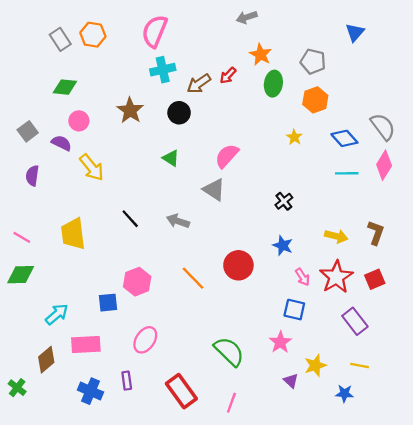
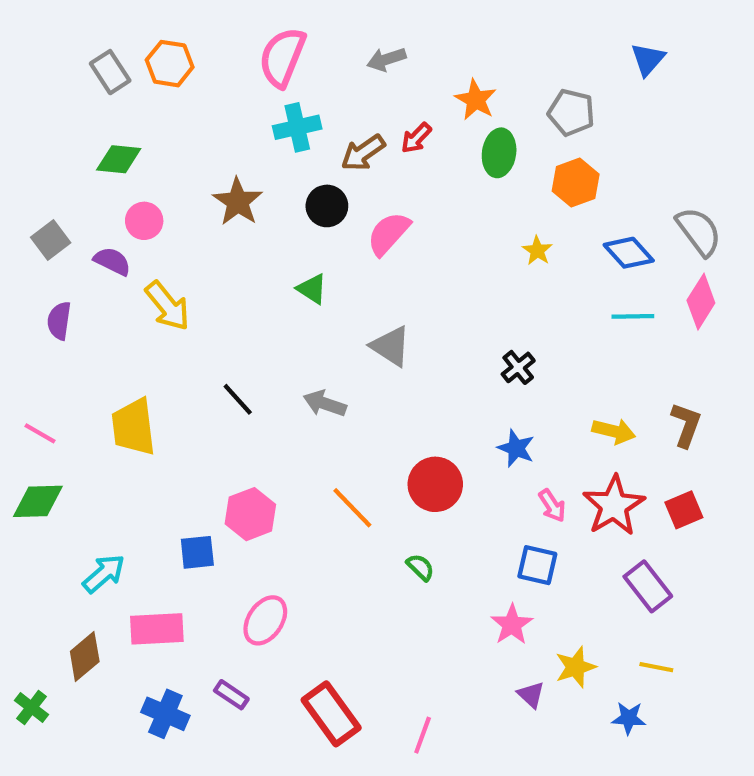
gray arrow: (247, 17) -> (386, 59), moved
pink semicircle: (227, 156) -> (389, 234), moved
green semicircle: (229, 351) -> (420, 567), moved, size x0.5
purple rectangle: (127, 381) -> (231, 695), turned -48

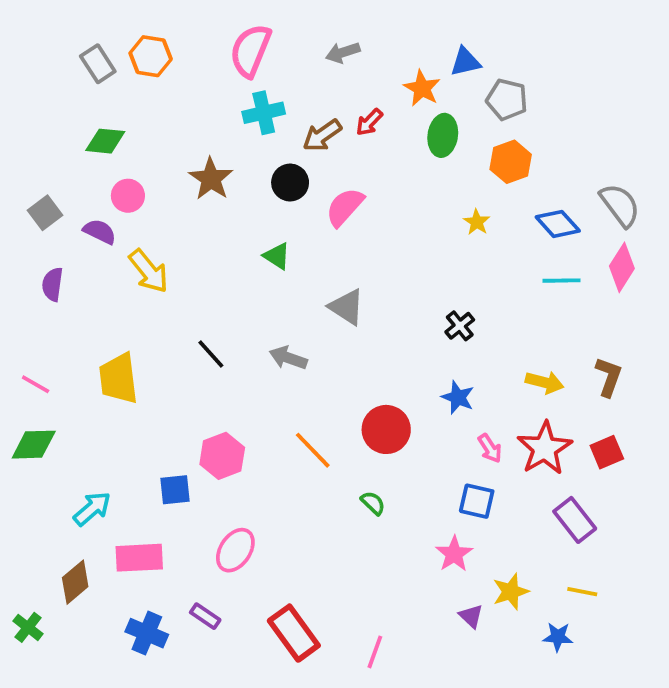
blue triangle: (648, 59) -> (465, 62), moved, turned 36

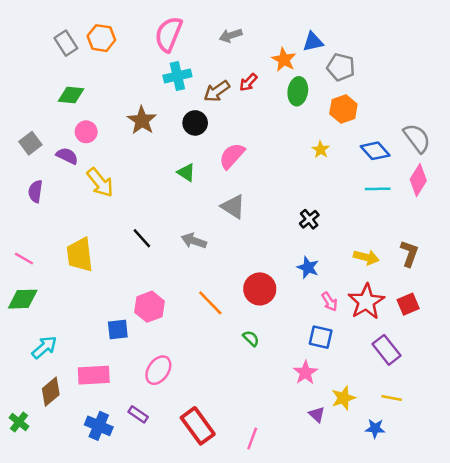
pink semicircle: (345, 207) -> (232, 156), moved
cyan arrow: (92, 509) -> (44, 347), moved

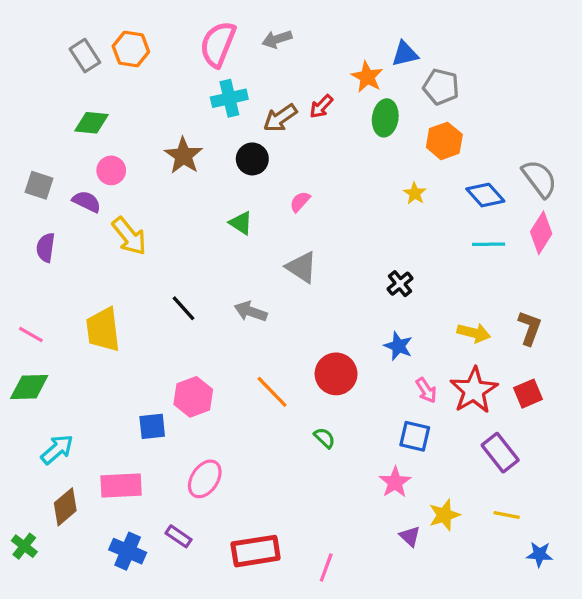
gray arrow: (231, 35) -> (277, 39), moved
gray square: (30, 143) -> (39, 185), turned -35
pink semicircle: (232, 156) -> (300, 202), size x0.6
red rectangle: (198, 426) -> (256, 551), turned -63
blue star: (375, 428) -> (539, 554), moved

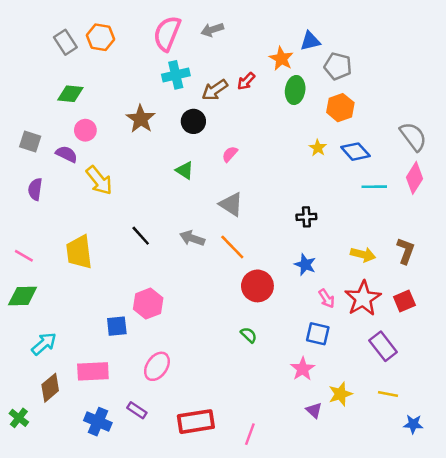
blue diamond: (485, 195) -> (355, 152), moved
black cross: (400, 284) -> (306, 217), turned 36
orange line: (272, 392) -> (232, 247), moved

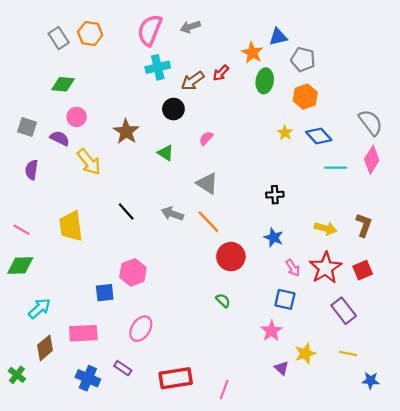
brown star: (141, 119) -> (126, 132), moved

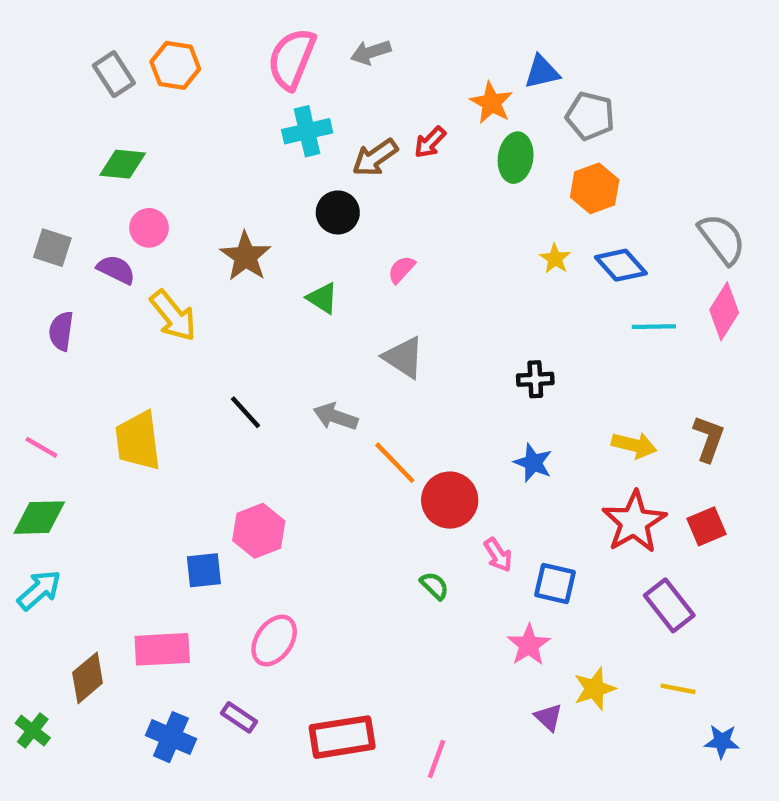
orange line: (208, 222) -> (395, 463), moved
pink arrow: (293, 268) -> (498, 555), moved
cyan arrow: (39, 308) -> (39, 590), moved

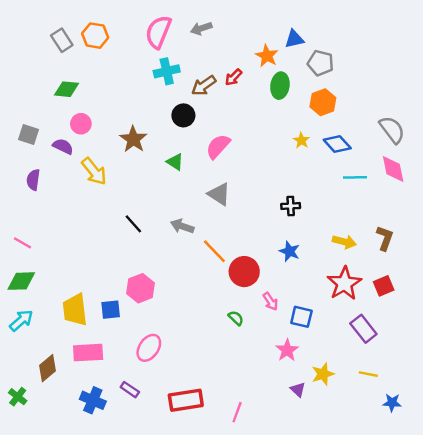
pink semicircle: (401, 270) -> (218, 146), size x1.6
pink diamond: (724, 311) -> (393, 169), turned -44
yellow trapezoid: (138, 441) -> (75, 310), moved

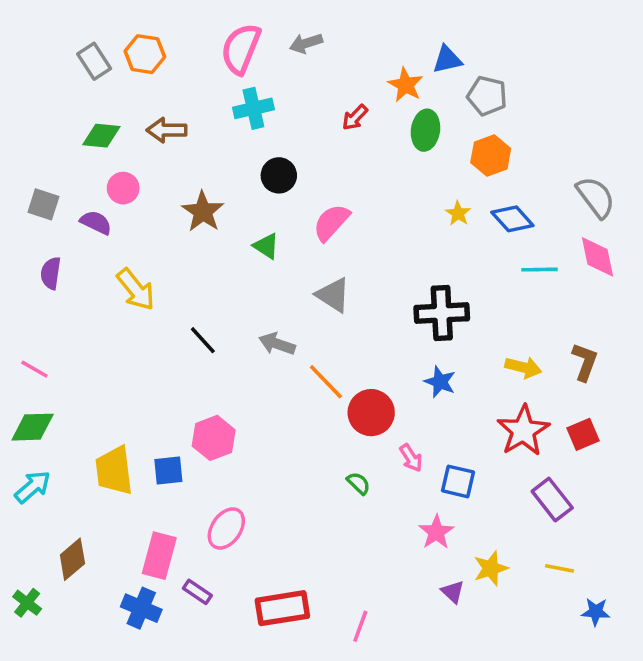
brown arrow: (204, 86) -> (167, 130), moved, turned 35
yellow arrow: (94, 171) -> (136, 289), moved
black cross: (291, 206) -> (442, 313), size x1.8
pink rectangle: (88, 353) -> (159, 556), moved, turned -72

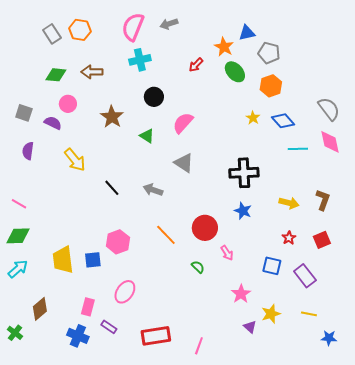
green ellipse: (425, 130) -> (235, 72), turned -50
orange line: (326, 382) -> (166, 235), moved
red star: (523, 431) -> (289, 238), size x0.5
blue square: (458, 481) -> (272, 266), moved
pink rectangle: (159, 556) -> (88, 307), size x0.7

